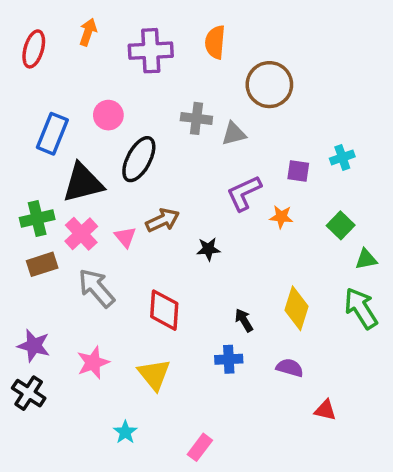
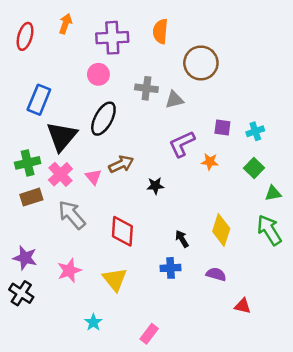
pink circle: (108, 115) -> (98, 74), moved
cyan cross: (342, 157) -> (255, 131), moved
black triangle: (83, 183) -> (62, 136), turned -36

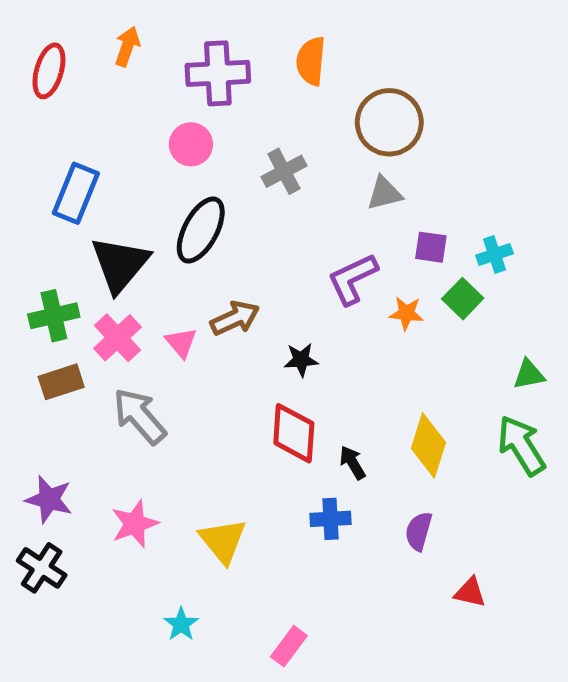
gray cross: (146, 88) -> (284, 171), turned -35
gray triangle: (174, 100) -> (384, 193), moved
green square: (254, 168) -> (463, 299), moved
red diamond: (122, 231) -> (294, 433), moved
purple semicircle: (216, 274) -> (419, 531), turned -90

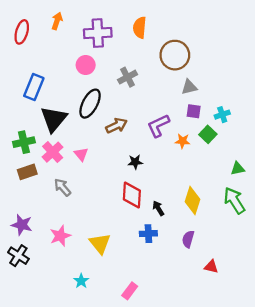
gray triangle: (384, 193) -> (189, 87), moved
brown arrow: (235, 318) -> (116, 126), moved
gray arrow: (140, 416) -> (62, 187), size x0.7

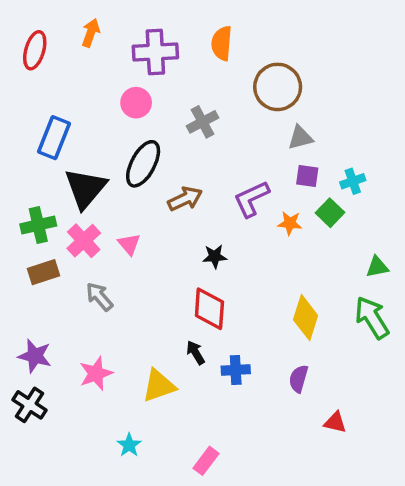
black arrow: (158, 208) -> (195, 352), moved
yellow triangle: (100, 243) -> (159, 386), turned 50

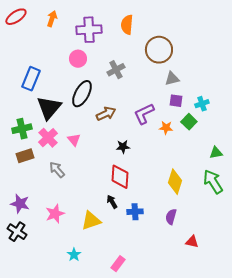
red ellipse: (35, 50) -> (16, 17), moved, turned 40

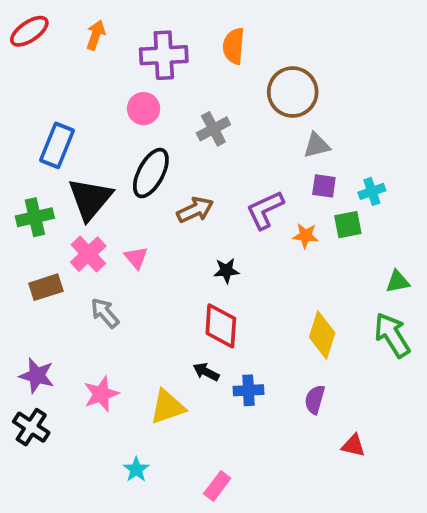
green square: (189, 122) -> (348, 225), turned 35
green cross: (22, 129) -> (35, 217), moved
black arrow: (112, 202) -> (206, 372), turned -32

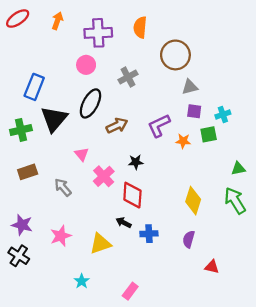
pink cross: (88, 254) -> (104, 176), moved

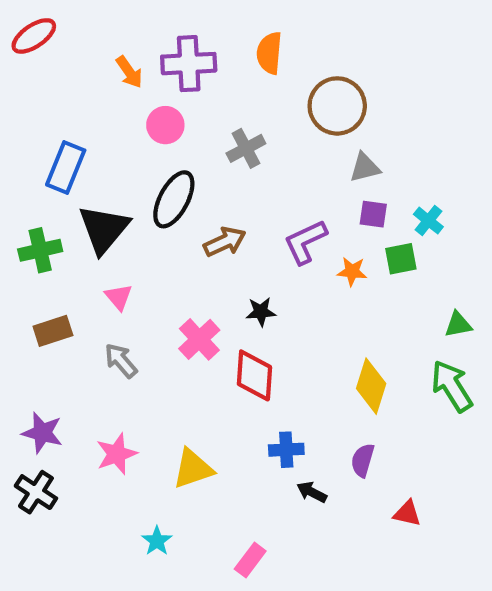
orange arrow: (57, 21) -> (129, 72), moved, turned 126
cyan cross: (223, 115) -> (428, 221), turned -32
pink triangle: (82, 154) -> (119, 297), moved
black arrow: (124, 223) -> (312, 492), moved

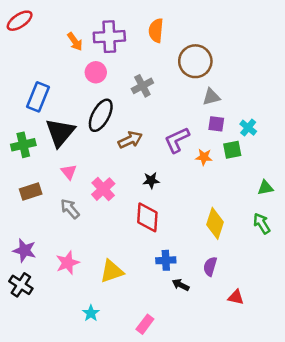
pink cross: (199, 339) -> (103, 189), moved
green arrow: (452, 386) -> (262, 223), size x0.7

